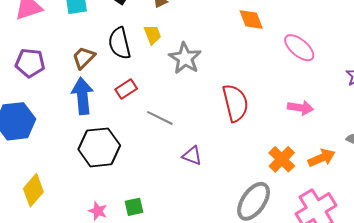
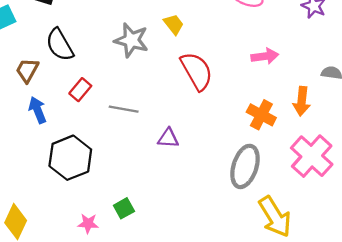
yellow trapezoid: (152, 35) -> (174, 24), moved
blue arrow: (82, 96) -> (37, 110), size x0.7
orange arrow: (322, 158) -> (302, 101), turned 136

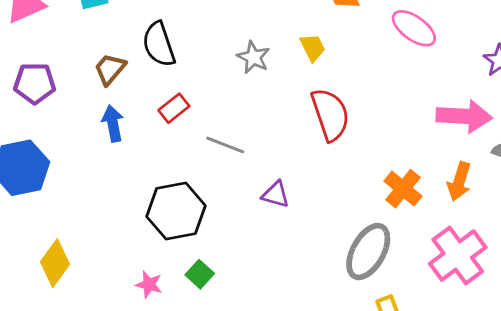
gray star: (131, 40) -> (253, 57), size x0.7
pink arrow: (265, 56) -> (464, 116), moved, size x1.5
black hexagon: (70, 158) -> (176, 211), moved
green square: (124, 208) -> (200, 274), turned -30

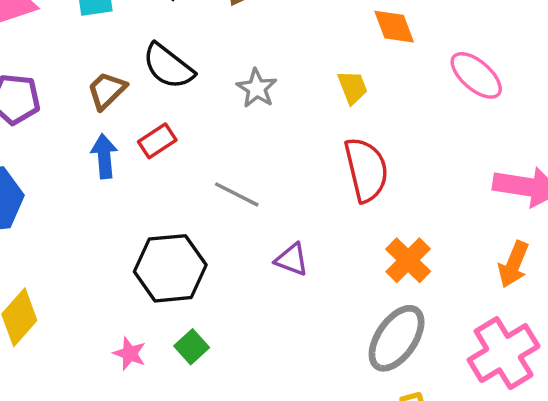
black semicircle: (159, 44) -> (168, 66), turned -39
gray star: (253, 57) -> (257, 88), moved
red rectangle: (174, 108) -> (157, 141), moved
orange cross: (403, 189) -> (408, 260), moved

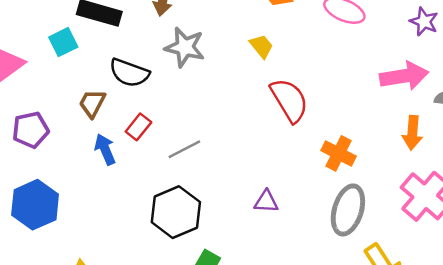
gray star: (257, 88) -> (185, 47), moved, size x1.4
gray line: (237, 194) -> (184, 149), moved, turned -36
purple triangle: (292, 260) -> (266, 202), moved

